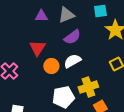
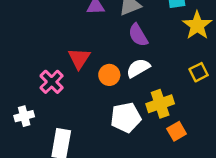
purple semicircle: (72, 37) -> (138, 35), turned 96
red triangle: (37, 48) -> (79, 58), moved

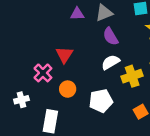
orange circle: (109, 75) -> (68, 89), moved
yellow cross: (160, 104) -> (132, 76), moved

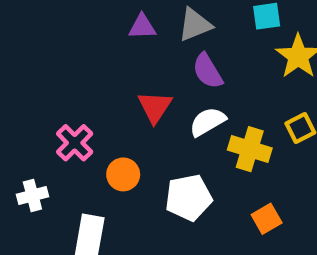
red triangle: (64, 55) -> (155, 107), moved
yellow cross: (132, 76) -> (250, 149), turned 36

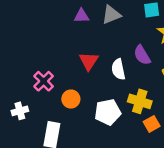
purple semicircle: (208, 71) -> (142, 55), moved
white semicircle: (208, 122) -> (118, 69), turned -72
yellow cross: (250, 149) -> (140, 101), moved

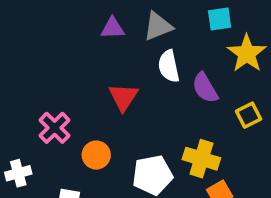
white semicircle: (118, 69) -> (169, 66), moved

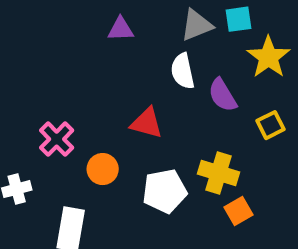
gray triangle: (158, 26) -> (197, 25), moved
red triangle: (123, 97) -> (147, 123), moved, turned -48

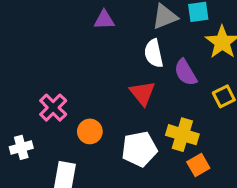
red triangle: (147, 123) -> (142, 93), moved, turned 36

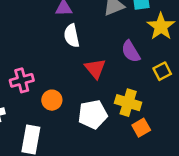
white semicircle: (154, 53) -> (72, 36), moved
pink cross: (53, 108) -> (22, 80), turned 30

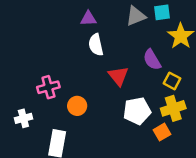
yellow square: (162, 71) -> (172, 81), moved, turned -35
yellow cross: (128, 103) -> (173, 108), moved, turned -35
white pentagon: (93, 114) -> (137, 111), moved

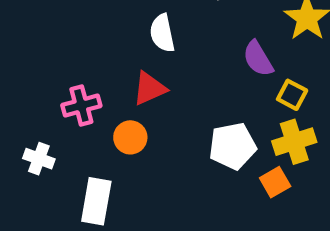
red triangle: (118, 76) -> (149, 88), moved, turned 45
white cross: (23, 118) -> (39, 159), turned 35

